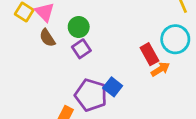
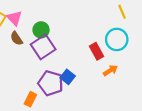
purple square: (81, 49) -> (43, 47), size x1.6
orange arrow: (160, 69) -> (110, 70), moved

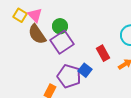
brown semicircle: (16, 38) -> (37, 34), size x1.5
red rectangle: (96, 51) -> (103, 53), moved

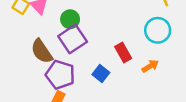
brown semicircle: (37, 34) -> (42, 51), moved
purple pentagon: (69, 76) -> (60, 75), moved

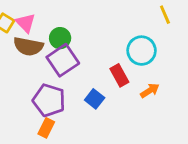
cyan circle: (158, 30) -> (142, 51), moved
brown semicircle: (42, 51) -> (28, 46), moved, turned -45

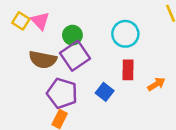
brown semicircle: (28, 46) -> (43, 60), moved
cyan circle: (142, 51) -> (125, 34), moved
red rectangle: (119, 75) -> (128, 70), turned 30

